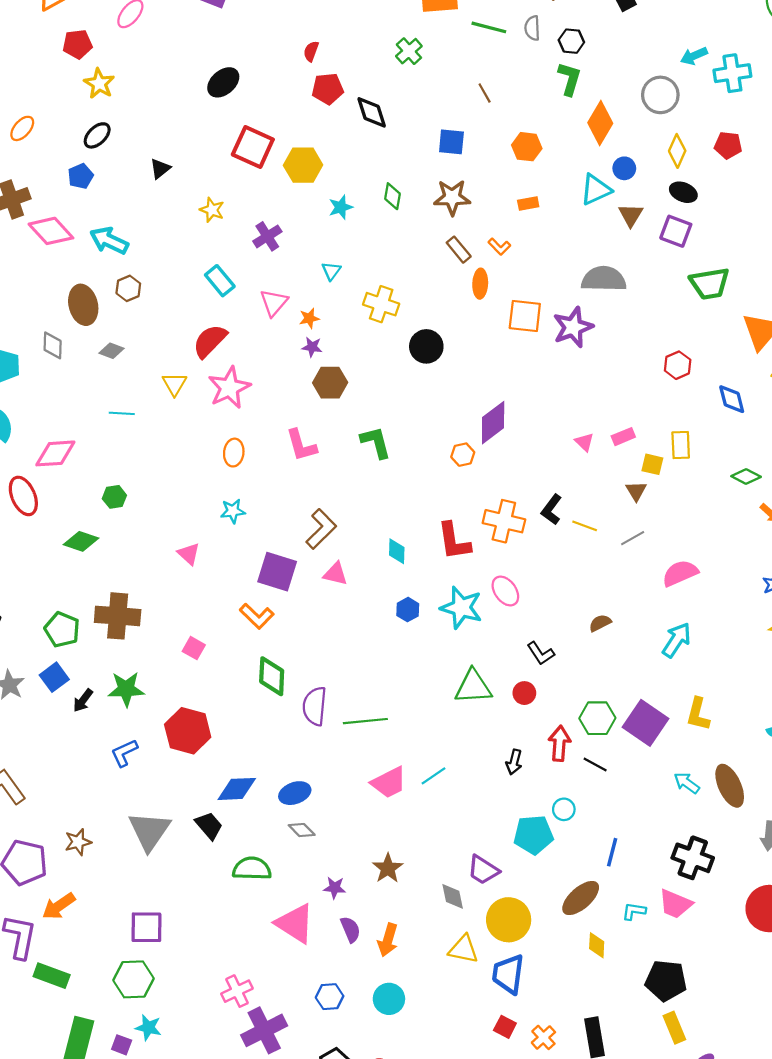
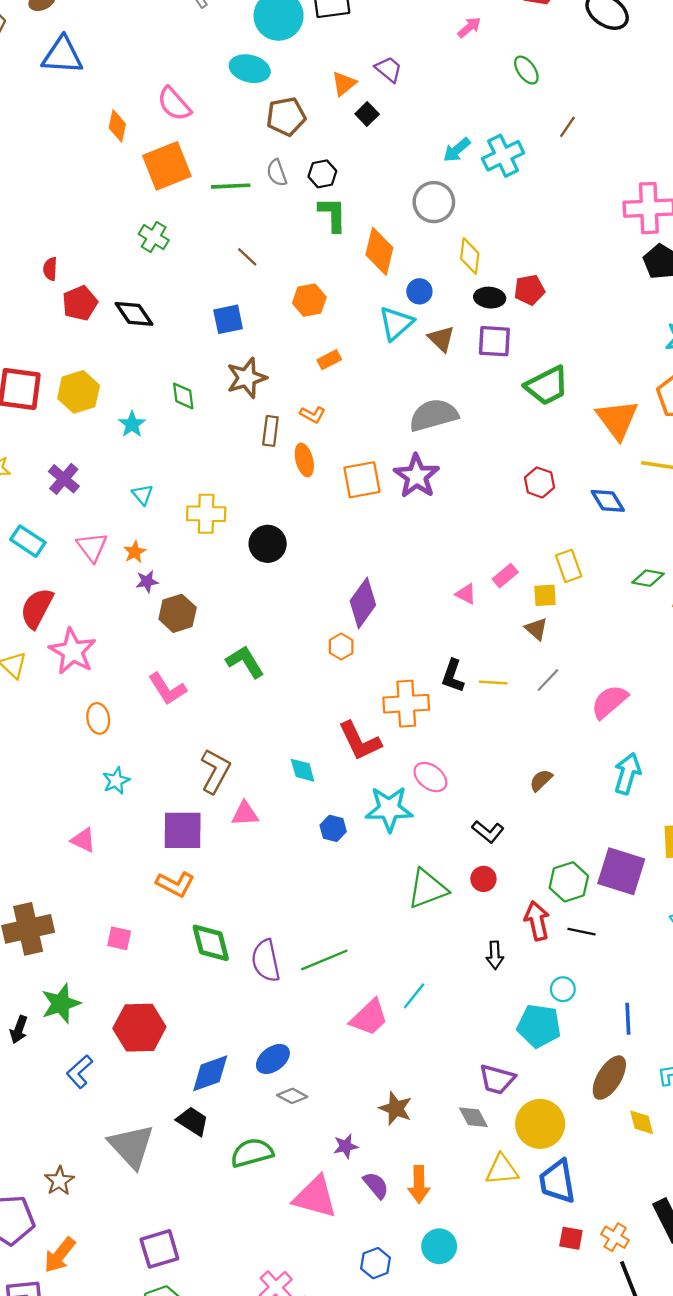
red pentagon: (728, 145) -> (529, 290), moved
brown rectangle: (459, 250) -> (270, 431), turned 64
cyan pentagon: (534, 835) -> (539, 1026), turned 30

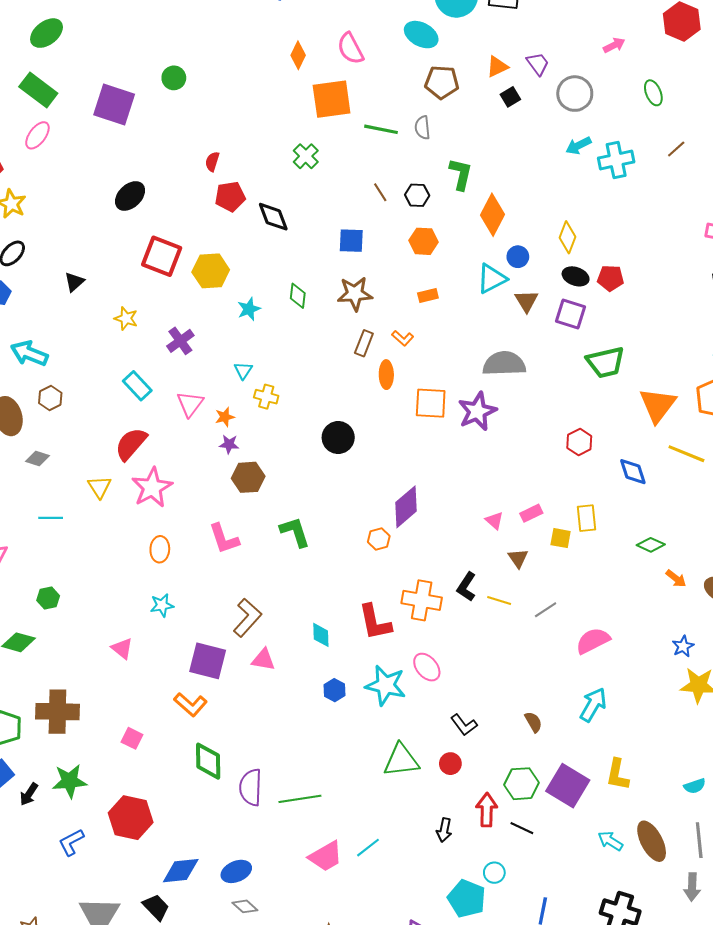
black hexagon: (322, 174) -> (417, 195), moved
gray circle: (434, 202) -> (575, 94), moved
yellow cross: (206, 514) -> (266, 397), moved, size x0.7
brown triangle: (536, 629) -> (518, 558), moved
brown semicircle: (541, 780) -> (533, 722), moved, turned 90

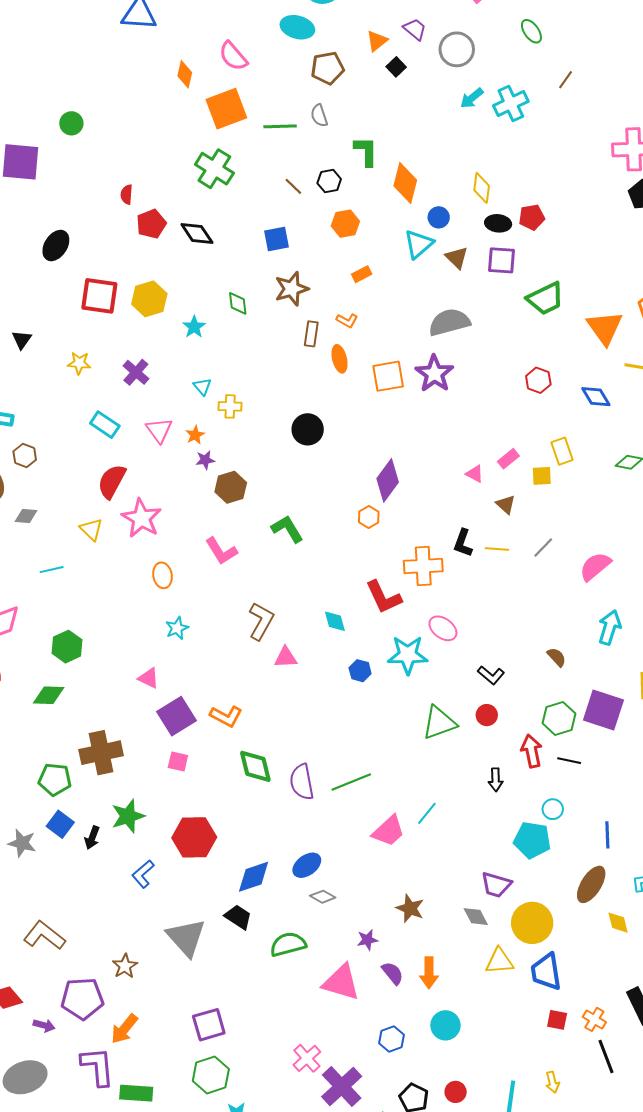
green cross: (306, 156) -> (214, 169), size x1.5
green hexagon: (48, 598) -> (67, 647), size x1.4
purple square: (208, 661) -> (177, 716), moved, turned -33

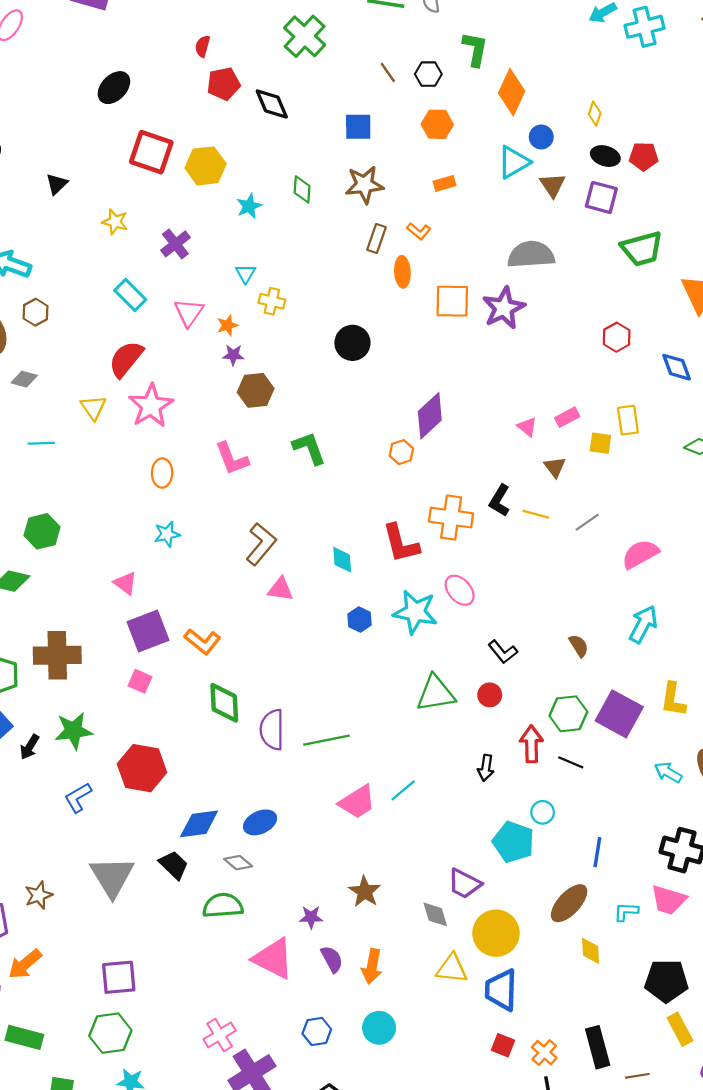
yellow diamond: (482, 188) -> (595, 114), size x0.7
gray diamond: (323, 897) -> (238, 863), moved

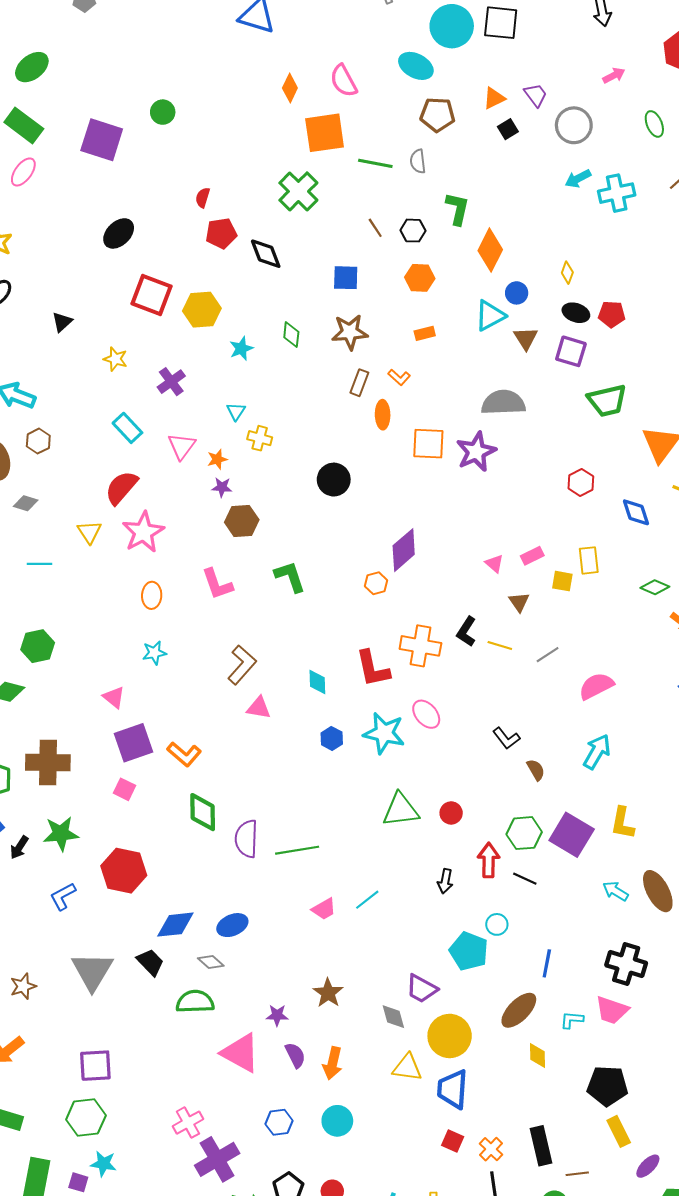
black L-shape: (503, 652) -> (506, 738), moved
pink trapezoid: (357, 802) -> (324, 909), size x0.7

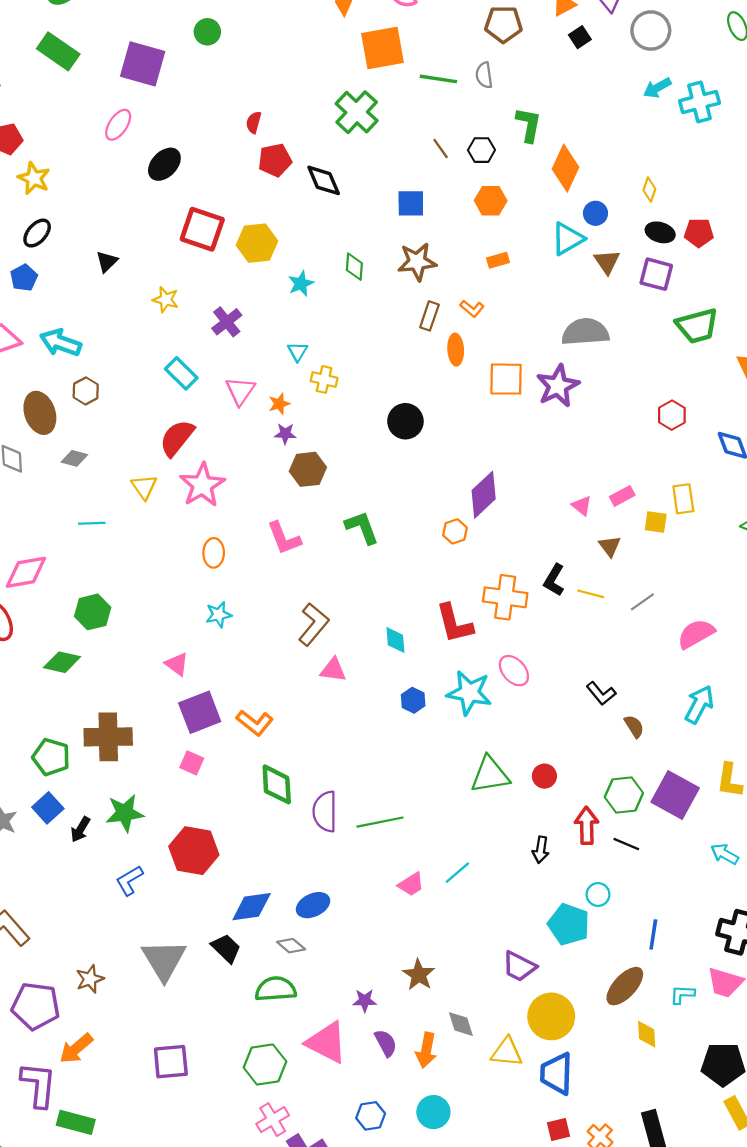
pink ellipse: (23, 172) -> (118, 125), moved
gray diamond: (393, 1017) -> (461, 1024), moved
green hexagon: (86, 1117) -> (265, 1064), moved
red square: (453, 1141) -> (558, 1129), turned -35

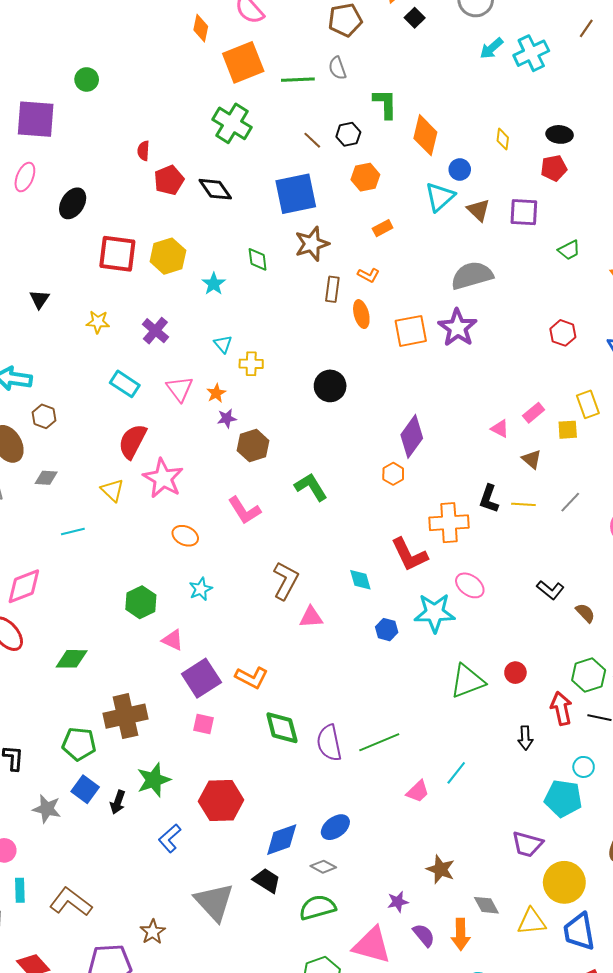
blue square: (411, 203) -> (296, 194), size x1.6
black ellipse: (660, 232) -> (560, 134), moved
green trapezoid: (697, 326) -> (569, 250), size x0.6
orange ellipse: (214, 553) -> (185, 536), turned -55
green hexagon: (93, 612) -> (141, 602), moved

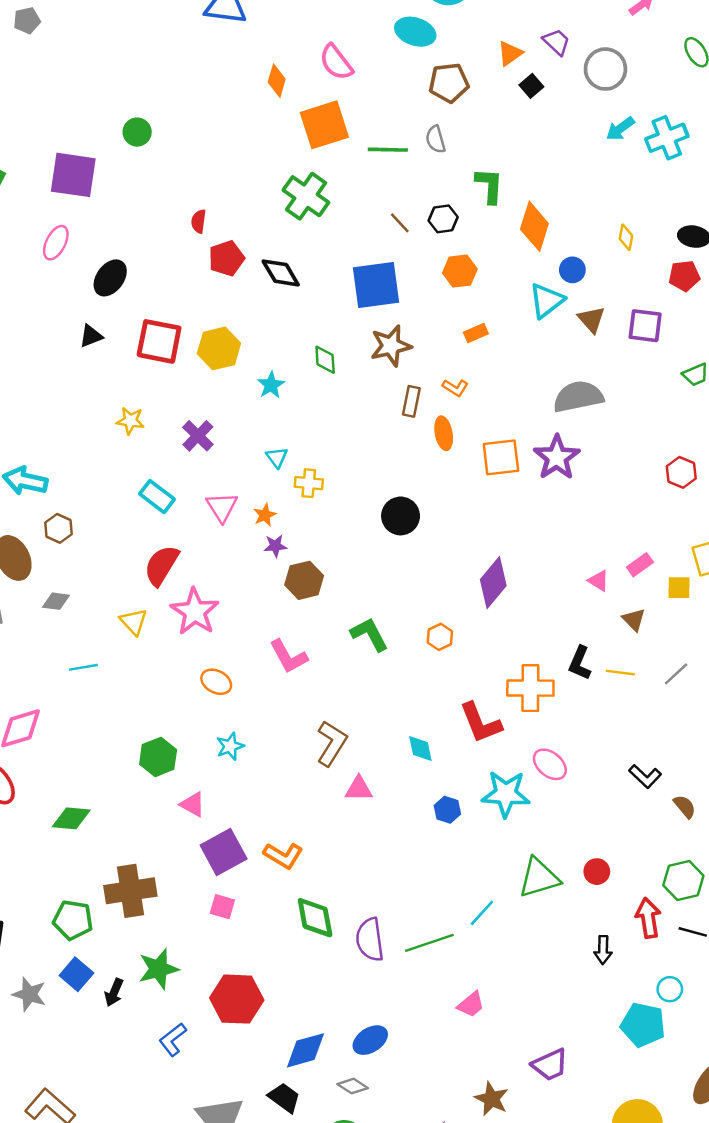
black triangle: (39, 299) -> (91, 336), moved, turned 30
orange hexagon: (393, 474) -> (440, 637), moved
cyan line: (456, 773) -> (482, 913), moved
purple trapezoid: (527, 844) -> (550, 1065), moved, turned -44

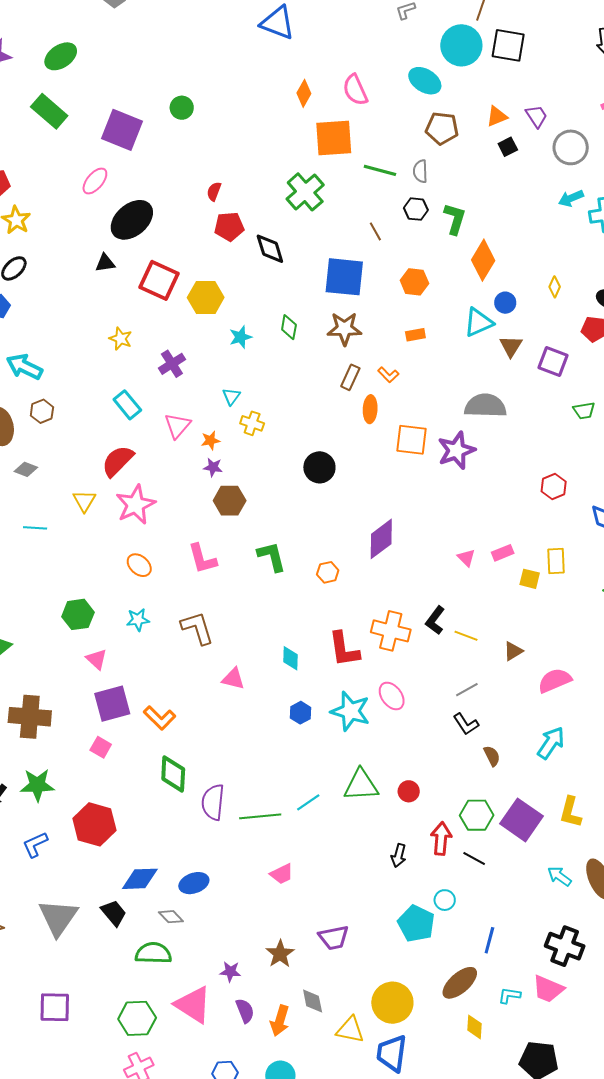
black hexagon: (443, 219) -> (416, 209), moved
black ellipse: (110, 278) -> (132, 220), size x1.4
brown triangle: (634, 620) -> (513, 651), moved, turned 30
gray line: (676, 674) -> (467, 690), moved
brown L-shape: (332, 743) -> (197, 628), moved, turned -63

